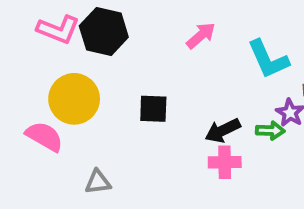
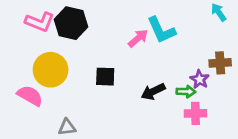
pink arrow: (201, 35) -> (138, 38), moved
cyan L-shape: (268, 59) -> (161, 30), moved
pink cross: (225, 162) -> (195, 113), moved

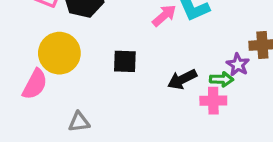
pink semicircle: (30, 96) -> (35, 84), turned 88
pink cross: (195, 113) -> (213, 101), moved

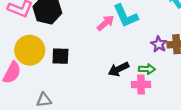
black square: (125, 61) -> (60, 56), moved
purple star: (238, 65) -> (159, 44), moved

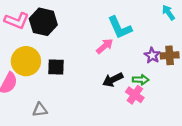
pink arrow: (105, 23) -> (105, 46), moved
pink cross: (141, 84) -> (135, 95), turned 36

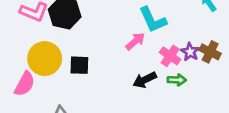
brown cross: (170, 55) -> (210, 52), turned 30
pink cross: (135, 95) -> (170, 56), moved

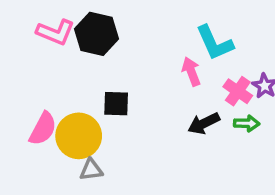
pink arrow: (135, 41) -> (191, 72), turned -70
yellow circle: (45, 59) -> (79, 136), moved

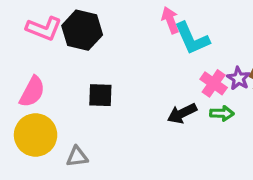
pink arrow: (191, 72) -> (170, 20), moved
pink semicircle: (43, 129) -> (32, 92), moved
yellow circle: (79, 136) -> (36, 135), moved

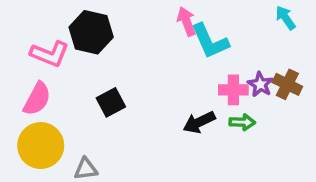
pink L-shape: (44, 28) -> (50, 54), moved
pink cross: (214, 83) -> (233, 90), turned -35
black square: (100, 95) -> (111, 102), turned -30

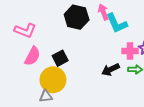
black hexagon: (91, 32) -> (77, 17), moved
pink semicircle: (37, 99) -> (32, 56), moved
yellow circle: (41, 146) -> (53, 80), moved

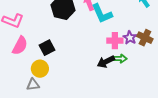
black arrow: (110, 69) -> (106, 62), moved
yellow circle: (53, 80) -> (40, 69), size x0.7

